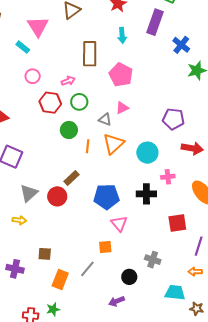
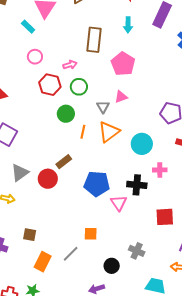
gray triangle: (105, 119) -> (103, 107), turned 32
pink triangle: (119, 224) -> (119, 203), moved

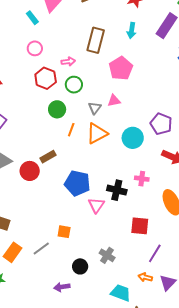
cyan circle: (142, 144) -> (133, 138), moved

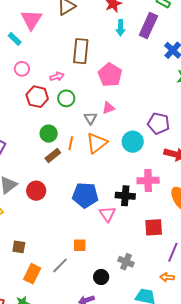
cyan arrow: (132, 30) -> (121, 28), moved
green circle: (57, 109) -> (49, 134), moved
brown rectangle: (48, 157) -> (53, 155), moved
pink cross: (142, 179) -> (148, 180), size x1.5

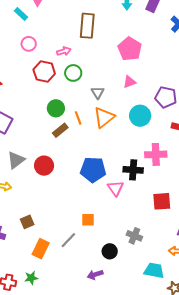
pink pentagon: (110, 75) -> (130, 49), moved
pink triangle: (108, 108) -> (129, 82), moved
orange line: (71, 143) -> (78, 118), turned -32
brown square: (19, 247) -> (27, 222), turned -32

